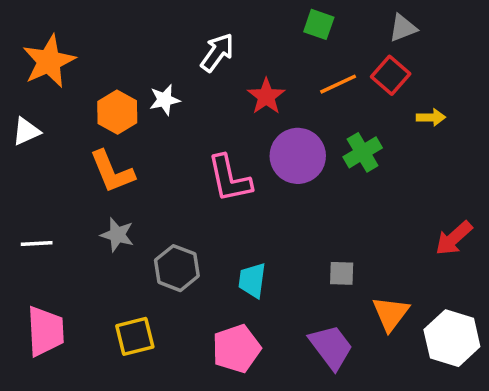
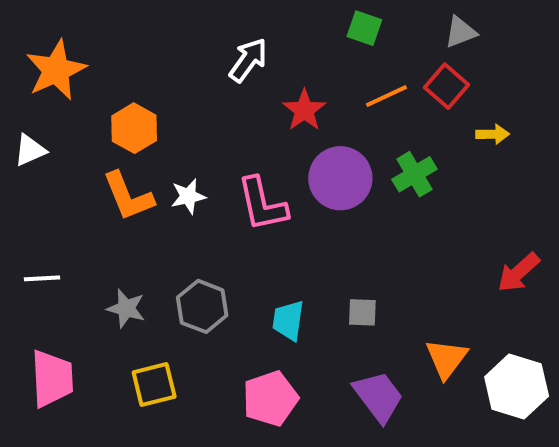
white star: (165, 100) -> (188, 196), moved
gray star: (117, 235) -> (126, 308), moved
gray square: (342, 273) -> (362, 312), moved

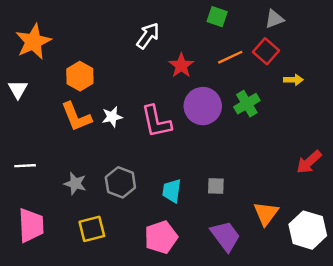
white triangle: (30, 150) -> (18, 89), turned -36

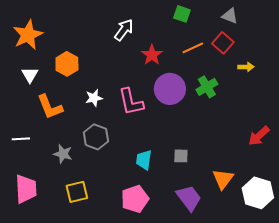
gray triangle: (274, 19) -> (230, 16), turned 42
white triangle: (18, 89) -> (30, 75), moved
orange L-shape: (76, 117) -> (50, 107), moved
gray hexagon: (120, 182) -> (96, 137), moved

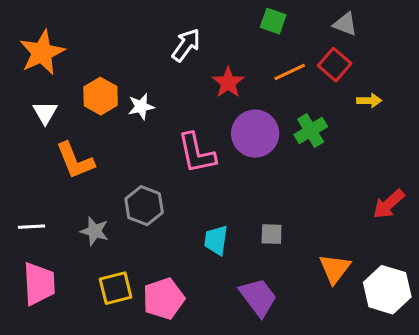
white star: (94, 98) -> (141, 107), moved
white line: (21, 139) -> (32, 227), moved
purple trapezoid: (189, 198) -> (258, 297), moved
pink pentagon: (135, 199) -> (164, 299), moved

